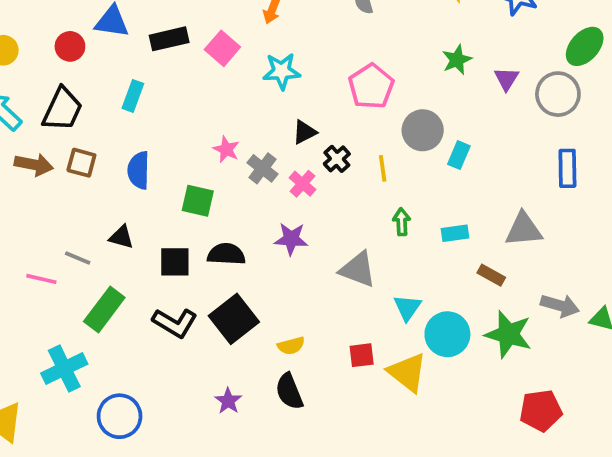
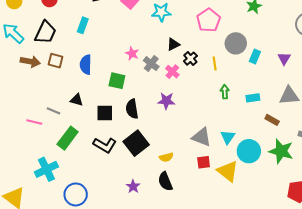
purple triangle: (506, 79) -> (284, 59), moved
black semicircle: (226, 254) -> (132, 109), turned -102
gray triangle: (358, 269) -> (202, 137), moved

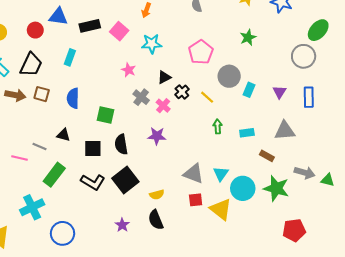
pink star: (132, 53) -> (129, 70), moved
yellow line: (215, 64) -> (207, 97), turned -40

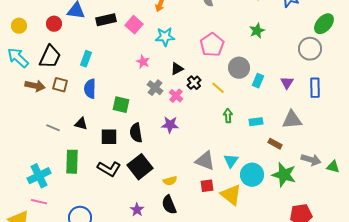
cyan rectangle: (70, 57) -> (86, 59), moved
gray line: (39, 146) -> (53, 128), moved
pink line: (20, 158) -> (39, 202), moved
green rectangle: (54, 175) -> (72, 162), turned -35
cyan cross: (32, 207) -> (39, 176), moved

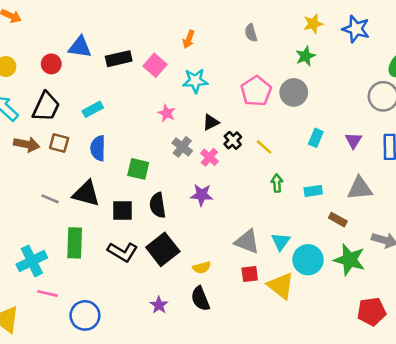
green star: (257, 31) -> (305, 56), moved
cyan rectangle: (86, 59) -> (93, 109), turned 42
gray circle: (239, 68) -> (294, 92), moved
black triangle: (81, 124) -> (86, 194), size x1.6
pink line: (39, 202) -> (47, 293), moved

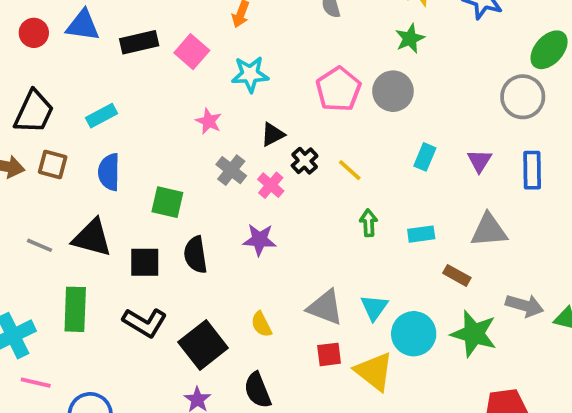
red circle: (51, 64) -> (34, 33), moved
black square: (163, 249) -> (203, 345), moved
yellow semicircle: (202, 267) -> (261, 324), moved, turned 78

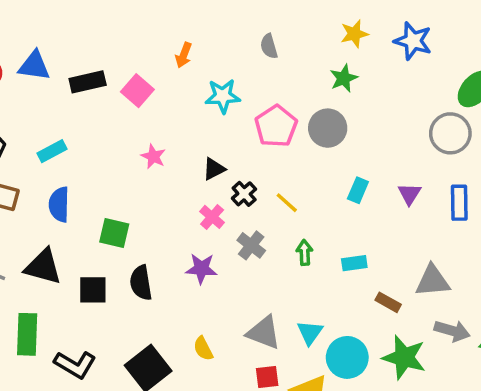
cyan star: (250, 74) -> (223, 96), moved
gray cross: (231, 170) -> (251, 245), moved
gray triangle: (489, 230) -> (433, 281), moved
black L-shape: (145, 322) -> (75, 365), moved

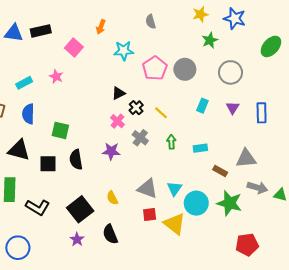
green star: (344, 78) -> (210, 40), moved
black rectangle: (88, 82) -> (41, 31), moved
gray circle: (450, 133) -> (230, 72), moved
pink star: (153, 156) -> (56, 77), moved

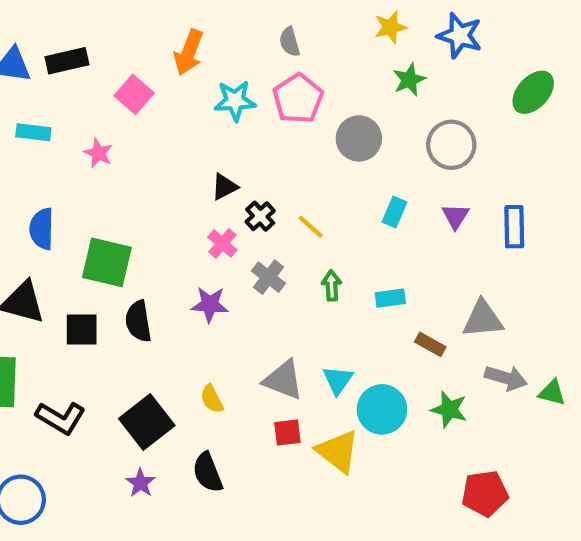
orange arrow: (101, 27) -> (189, 52), size x1.5
pink pentagon: (155, 68) -> (298, 99), moved
cyan rectangle: (24, 83) -> (33, 132), moved, turned 35
green square: (60, 130) -> (107, 262), size x1.4
green star: (229, 203) -> (449, 409), size x0.7

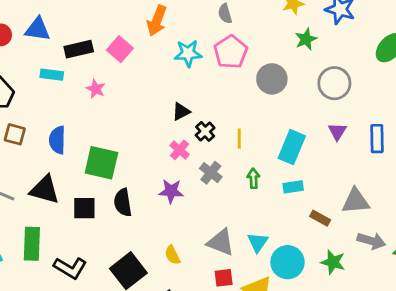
black rectangle: (67, 61) -> (79, 49), moved
cyan rectangle: (395, 212) -> (292, 147), moved, size x1.6
yellow line: (311, 227) -> (239, 139), turned 48

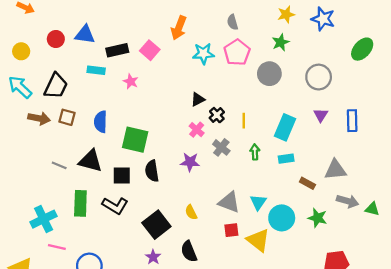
green star: (306, 39) -> (281, 42), moved
black L-shape: (70, 268) -> (115, 206), moved

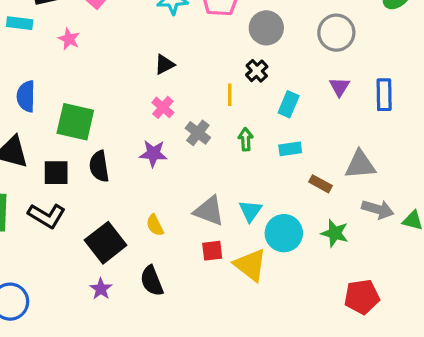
black cross: (217, 115) -> (257, 71), moved
cyan rectangle: (285, 127) -> (289, 104), size x0.7

